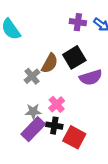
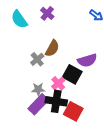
purple cross: (78, 22) -> (47, 13), moved, turned 32
black square: (74, 57) -> (72, 74), moved, turned -30
black cross: (54, 126) -> (56, 101), size x1.5

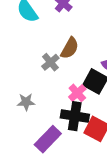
gray star: (38, 89) -> (26, 102), moved
purple rectangle: (38, 104) -> (48, 139), moved

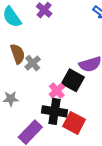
brown semicircle: (70, 48) -> (18, 54), moved, turned -48

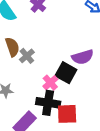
red square: (74, 123) -> (67, 114), turned -30

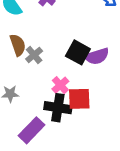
black square: (66, 73) -> (78, 52), moved
red square: (67, 114) -> (79, 99), moved

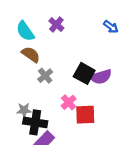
brown semicircle: (18, 45) -> (31, 55), moved, turned -36
black cross: (58, 108) -> (35, 122), moved

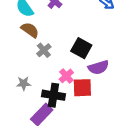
purple semicircle: (101, 77) -> (98, 67), moved
black cross: (35, 122) -> (53, 95), moved

